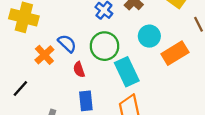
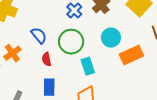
orange cross: (44, 55) -> (12, 53), moved
cyan rectangle: (127, 72) -> (88, 66), size x0.7

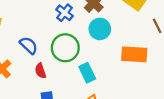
cyan circle: (111, 38) -> (100, 29), moved
orange rectangle: (131, 55) -> (134, 54), turned 35

